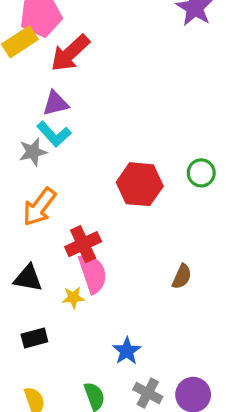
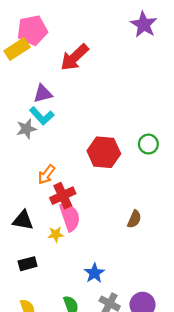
red arrow: (70, 53) -> (74, 57), moved
orange arrow: (39, 207) -> (46, 175), moved, size x0.7

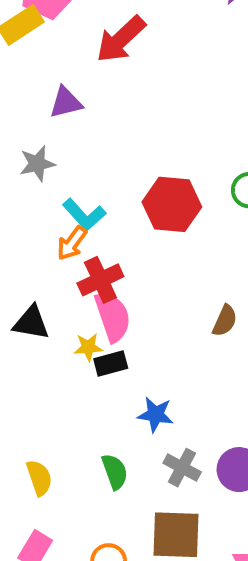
cyan L-shape: (42, 116) -> (84, 215), moved
black rectangle: (28, 264) -> (111, 364), moved
blue star: (94, 273) -> (156, 414), turned -30

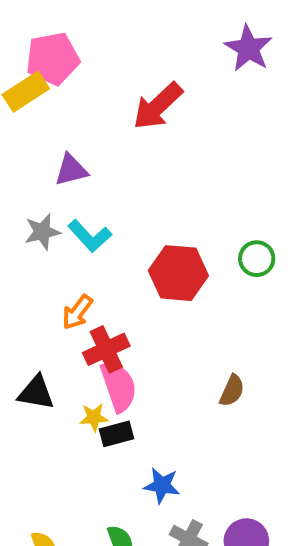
red arrow: (121, 39) -> (158, 106), moved
cyan L-shape: (84, 215) -> (90, 236), moved

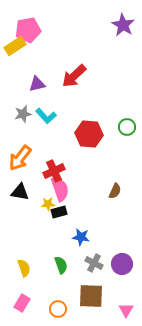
red arrow: (158, 106) -> (74, 76), moved
orange arrow: (77, 312) -> (20, 158), moved, size x1.5

